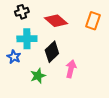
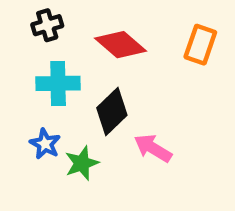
blue star: (14, 57) -> (45, 144), moved
pink arrow: (71, 69) -> (153, 148), turned -72

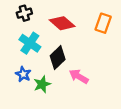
cyan cross: (58, 83) -> (30, 43), turned 35

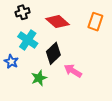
blue star: (23, 74) -> (11, 62), moved

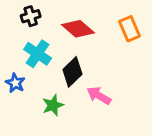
orange rectangle: (95, 22) -> (129, 29), turned -42

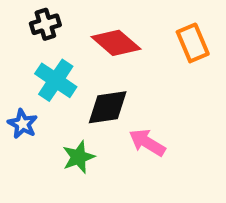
black diamond: (72, 72) -> (108, 107), turned 36

